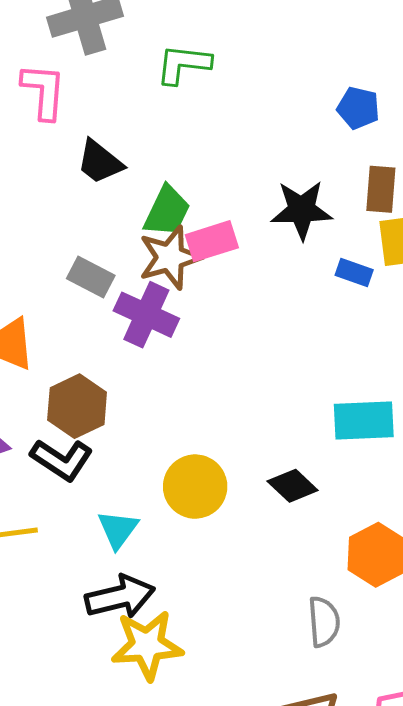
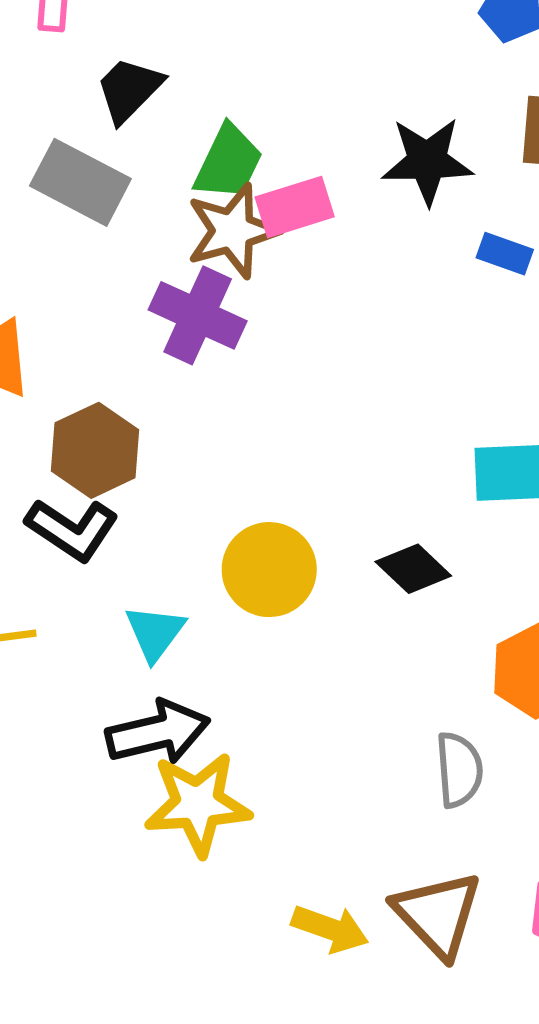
black trapezoid: (100, 162) -> (129, 90), turned 96
gray rectangle: (91, 277) -> (80, 182), moved, size x1.4

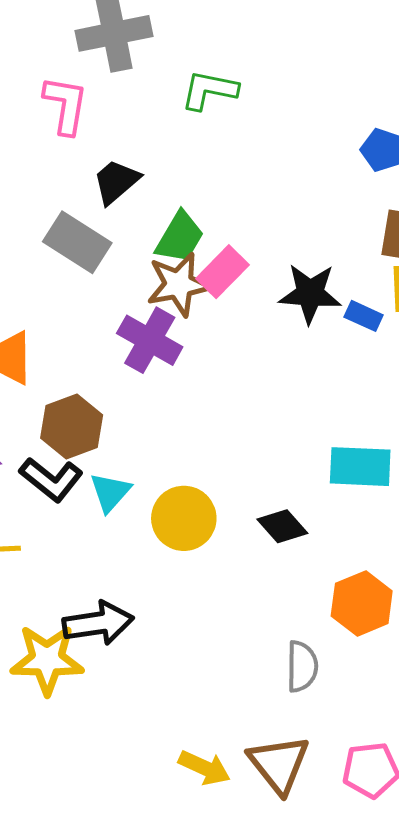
black star: (427, 161) -> (310, 293), moved
pink rectangle: (295, 207) -> (222, 272), turned -33
cyan triangle: (155, 633) -> (110, 492), moved
yellow star: (198, 804) -> (47, 660), moved

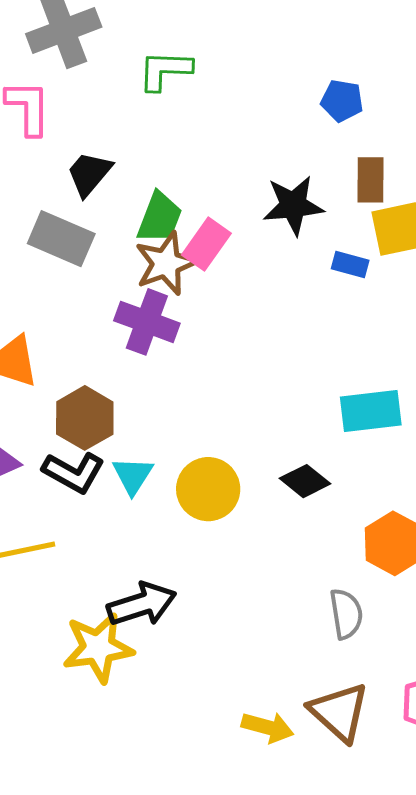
black star: (310, 293) -> (293, 205), moved

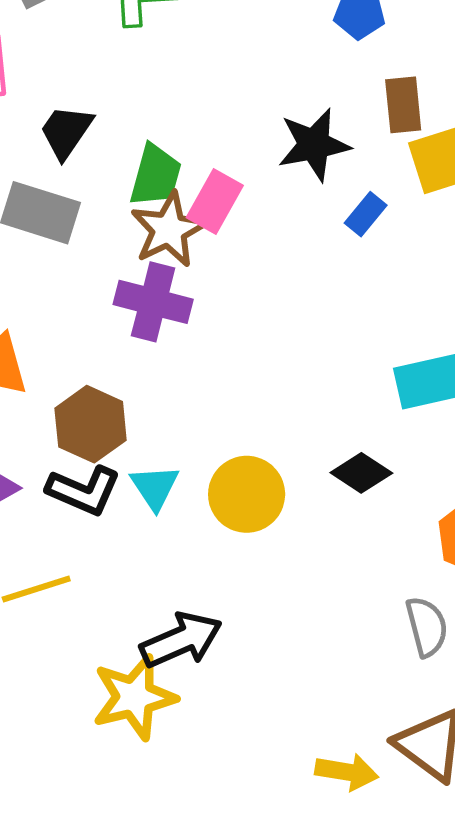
blue rectangle: (350, 265) -> (366, 214), moved, turned -60

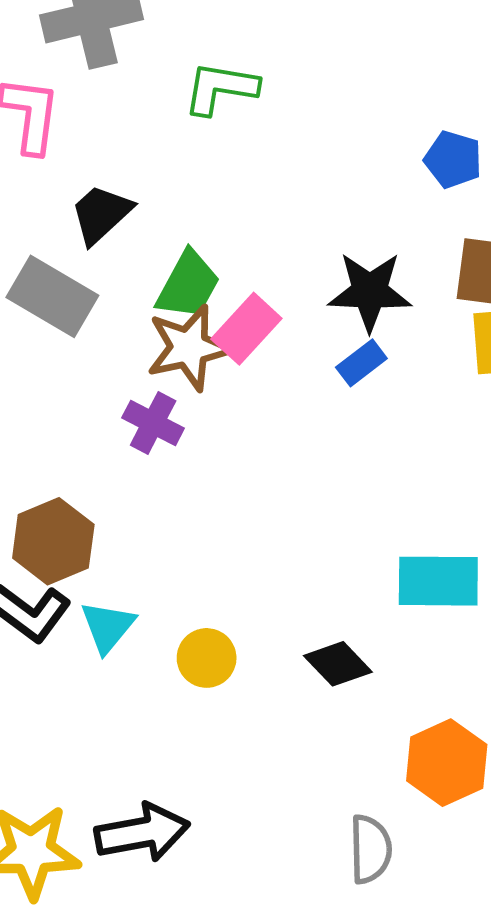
blue rectangle: (366, 214) -> (361, 363), moved
purple cross: (153, 302) -> (153, 423), size x0.7
yellow circle: (247, 494) -> (207, 658), size x0.7
black arrow: (181, 640) -> (142, 833), moved

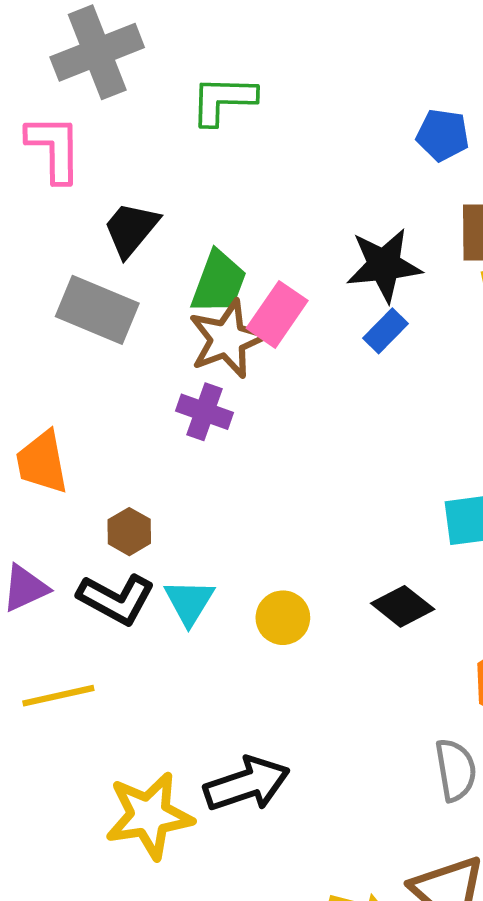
brown hexagon: (53, 541) -> (129, 532), size x0.6

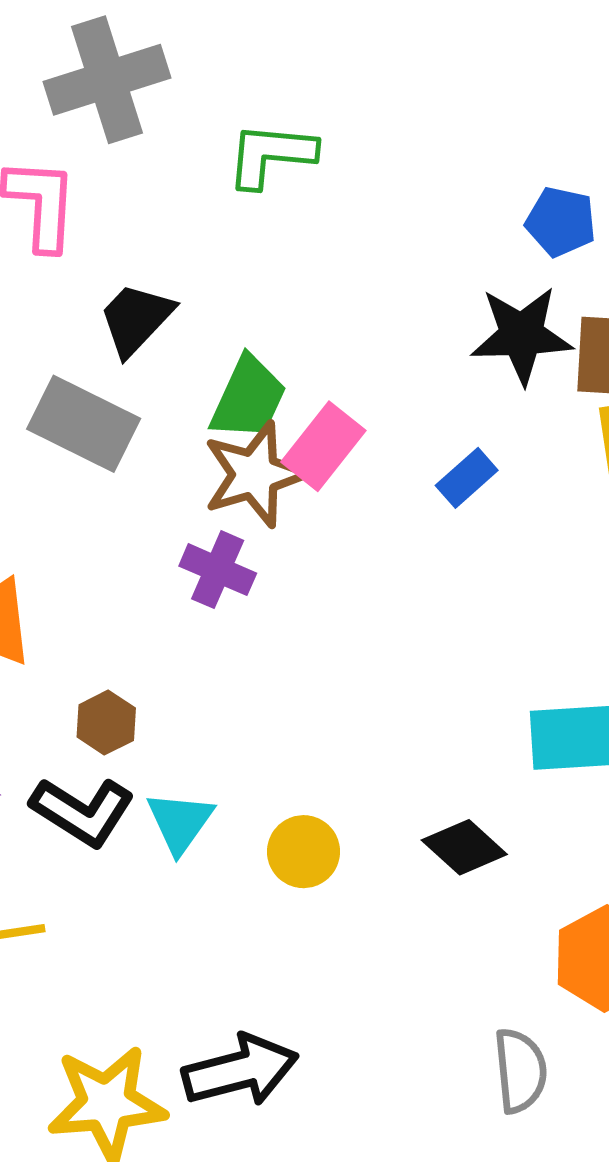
black star: (384, 265) -> (522, 335), moved

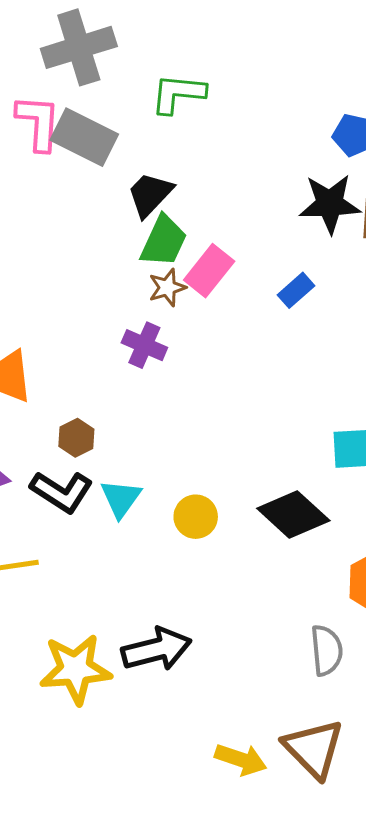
black trapezoid: (136, 319) -> (150, 194), moved
gray rectangle: (84, 424) -> (84, 137), moved
brown star: (255, 474) -> (167, 287), size x0.6
black diamond: (464, 847) -> (293, 515), size x1.4

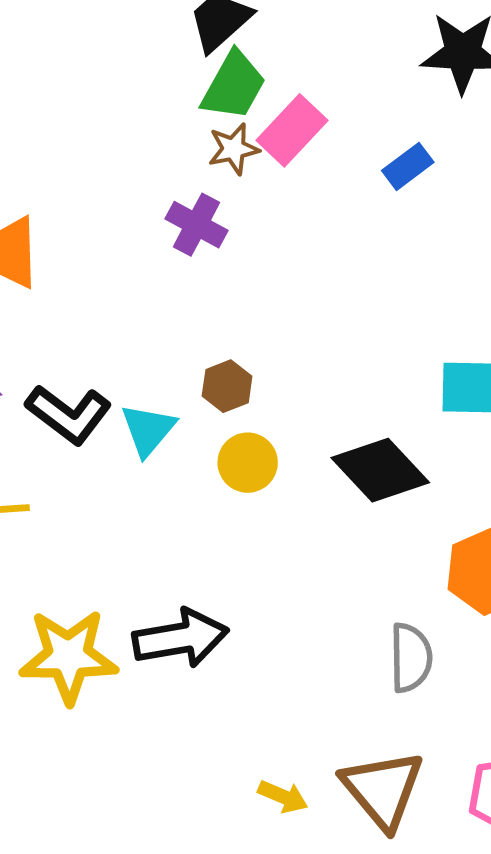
brown hexagon: (76, 438) -> (227, 386), moved
yellow arrow: (241, 759) -> (283, 796), size x0.7

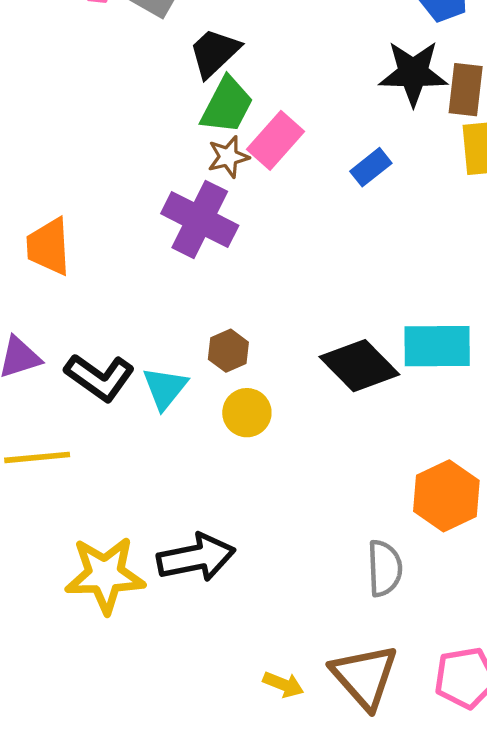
purple cross: (196, 225) -> (200, 220), size x1.5
black diamond: (380, 470) -> (359, 366), moved

